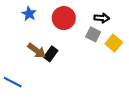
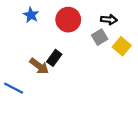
gray square: (93, 34) -> (100, 37), turned 32
brown arrow: (37, 51) -> (39, 66), moved

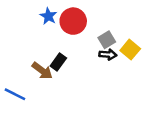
blue star: (31, 15) -> (48, 16), moved
black arrow: (109, 20) -> (108, 55), moved

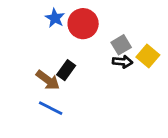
blue line: (15, 94) -> (51, 108), moved

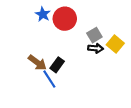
black rectangle: (66, 70) -> (57, 65), moved
blue line: (51, 108) -> (49, 79), moved, turned 30

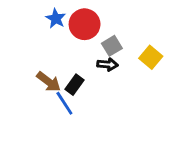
gray square: (94, 35) -> (112, 46), moved
black arrow: (96, 48) -> (108, 64), moved

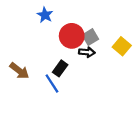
red circle: (85, 24) -> (72, 36), moved
brown arrow: (49, 82) -> (19, 71), moved

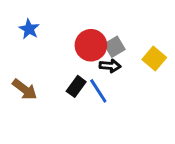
blue star: (45, 15) -> (29, 29), moved
blue line: (52, 84) -> (98, 91), moved

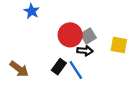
blue star: (29, 29) -> (32, 11), moved
yellow square: (154, 58) -> (119, 45), turned -30

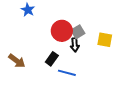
black arrow: (85, 51) -> (75, 45), turned 80
blue line: (76, 70) -> (67, 73), moved, turned -42

